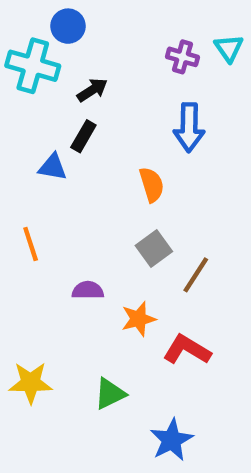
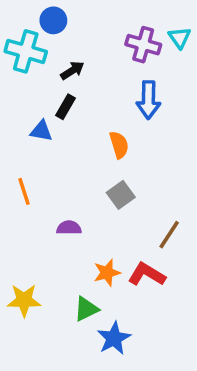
purple cross: (183, 57) -> (143, 45), size x1.4
brown line: (196, 275) -> (169, 235), moved
orange star: (138, 319) -> (107, 273), moved
blue star: (171, 440) -> (114, 338), moved

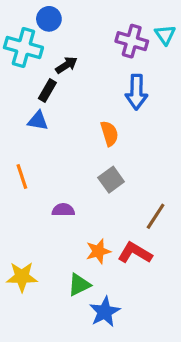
black rectangle: (65, 107) -> (47, 90), moved

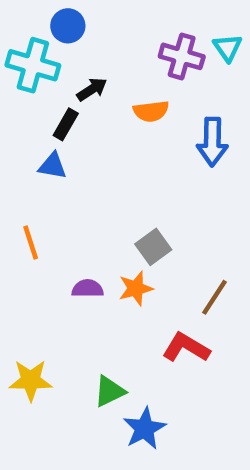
blue arrow: (136, 92) -> (212, 142), moved
orange semicircle: (109, 133) -> (151, 111), moved, turned 100
orange star: (98, 251) -> (136, 288), moved

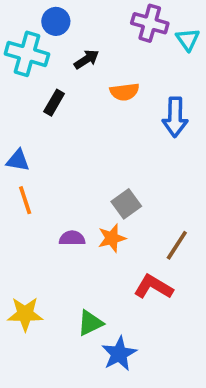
purple cross: (182, 56) -> (150, 23), moved
black arrow: (92, 89) -> (87, 59), moved
blue triangle: (53, 166) -> (18, 160), moved

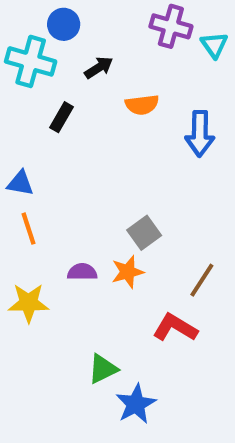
yellow star: (25, 314) -> (29, 303), moved

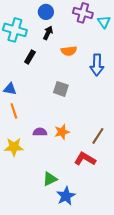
blue circle: (64, 24) -> (46, 12), moved
black arrow: (99, 68) -> (48, 33), turned -32
gray square: (144, 233) -> (61, 89), moved, turned -35

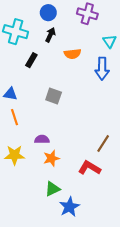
cyan triangle: (104, 22) -> (109, 41), moved
gray square: (61, 89) -> (54, 96), moved
orange star: (62, 132) -> (51, 158), moved

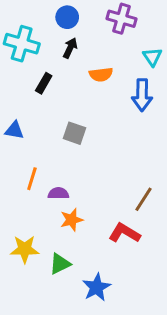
orange line: (15, 117) -> (32, 179), moved, turned 35
yellow star: (15, 155) -> (25, 249), moved
green triangle: (52, 189) -> (60, 264), moved

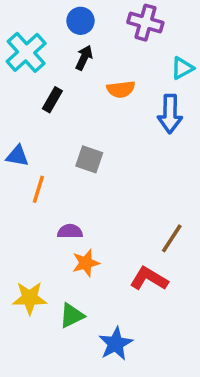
cyan cross: (22, 44) -> (26, 52), turned 32
cyan triangle: (152, 57) -> (182, 68), turned 36
orange line: (32, 179) -> (38, 189), moved

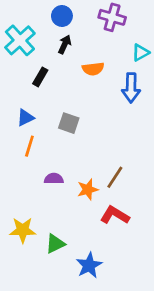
blue triangle: (17, 156) -> (25, 118), moved, turned -36
brown line: (172, 238) -> (115, 177), moved
orange star: (86, 263) -> (88, 189), moved

